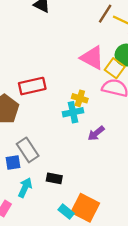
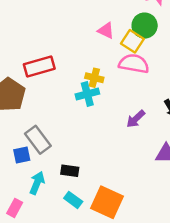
pink triangle: (92, 58) -> (106, 31), size x0.6
purple arrow: (96, 133) -> (136, 119), moved
cyan rectangle: (66, 212) -> (73, 200), moved

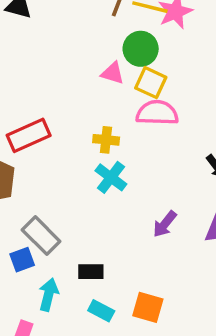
green circle: (145, 26) -> (141, 49), moved
cyan cross: (87, 94) -> (111, 177), moved, turned -30
purple arrow: (136, 119) -> (165, 224), moved
orange square: (107, 202) -> (148, 307), size x0.7

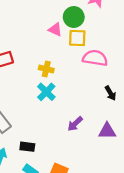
yellow square: (151, 83) -> (77, 38), turned -30
pink semicircle: (157, 113) -> (95, 58), moved

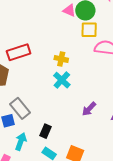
pink triangle: (55, 29) -> (69, 10), moved
black rectangle: (27, 147) -> (46, 131), turned -72

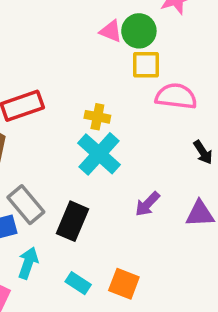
cyan cross: (62, 80) -> (99, 154), size x1.4
black rectangle: (46, 131) -> (73, 221), moved, size x1.5

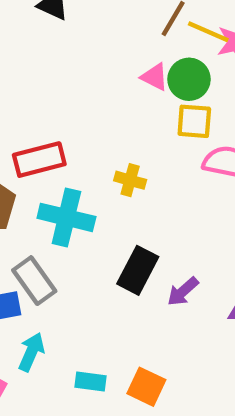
cyan cross: (99, 154) -> (66, 217), moved, turned -33
black rectangle: (73, 221) -> (138, 270), moved
cyan rectangle: (78, 283) -> (91, 382), turned -30

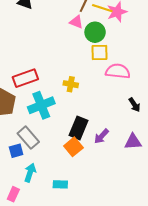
pink triangle: (155, 77) -> (76, 22), moved
cyan cross: (66, 217) -> (41, 105), turned -30
orange square: (146, 387) -> (73, 147), moved, turned 30

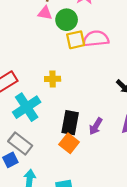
pink semicircle: (118, 71) -> (96, 39), moved

